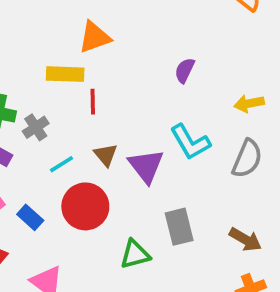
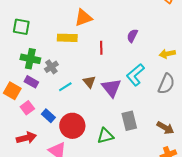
red line: (93, 102) -> (101, 48), moved
cyan L-shape: (190, 142) -> (135, 75), turned 80
red circle: (85, 206) -> (72, 126), moved

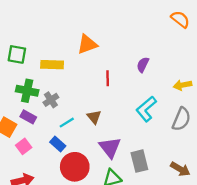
yellow rectangle: (67, 38) -> (52, 65), moved
purple triangle: (111, 88) -> (110, 147), moved
blue rectangle: (48, 116) -> (58, 144), moved

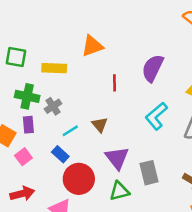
purple semicircle: (143, 65) -> (153, 68), size x1.6
purple rectangle: (28, 117) -> (28, 125), turned 56

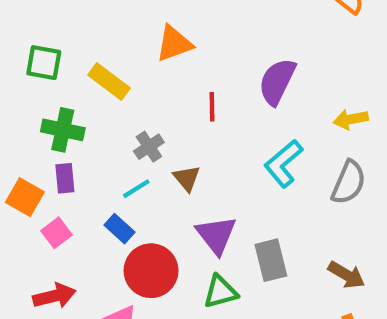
yellow rectangle: (54, 68) -> (109, 82), turned 35
gray cross: (53, 106) -> (149, 147), moved

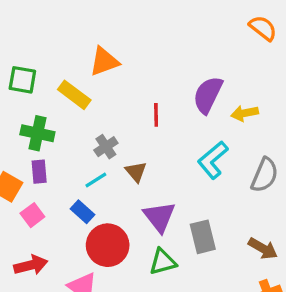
orange triangle: (174, 44) -> (104, 61), moved
yellow arrow: (351, 119) -> (245, 113), moved

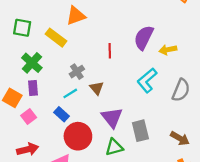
green cross: (37, 133) -> (32, 63), turned 30

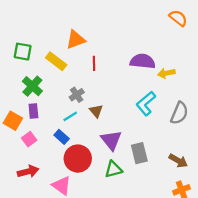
purple semicircle: (144, 38) -> (143, 61), turned 70
red line: (110, 51) -> (94, 63), moved

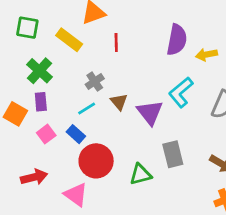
purple semicircle: (143, 61) -> (177, 40), turned 95
pink square: (29, 139) -> (46, 134), moved
purple triangle: (111, 140) -> (150, 112), moved

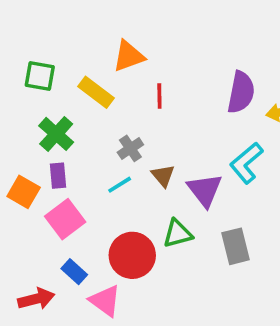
pink square: (46, 134) -> (65, 219), size x1.5
blue rectangle: (76, 134) -> (74, 272), moved
green triangle: (140, 174) -> (178, 234), moved
red arrow: (34, 177) -> (36, 299), moved

